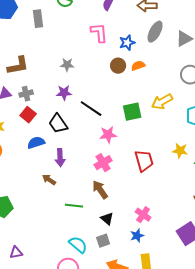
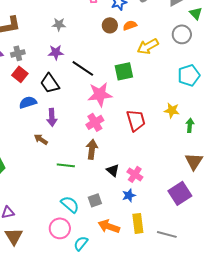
yellow arrow: (162, 102) -> (148, 46), moved
pink star: (108, 135) -> (100, 94), size x1.4
brown arrow: (100, 190) -> (92, 149), turned 42
black triangle: (107, 219) -> (113, 170), moved

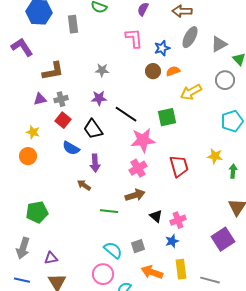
blue semicircle: (28, 102) -> (71, 148), turned -132
brown arrow: (92, 149) -> (135, 195), turned 66
pink cross: (135, 174) -> (178, 220), turned 35

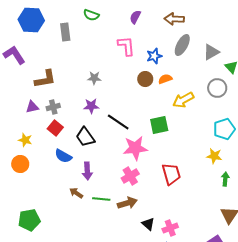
yellow star: (215, 156) -> (214, 156), moved
green line: (109, 211) -> (101, 199), moved

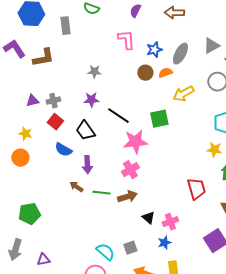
gray ellipse: (182, 45) -> (180, 54), moved
brown L-shape: (45, 79) -> (43, 58), moved
red trapezoid: (171, 174) -> (196, 189), moved

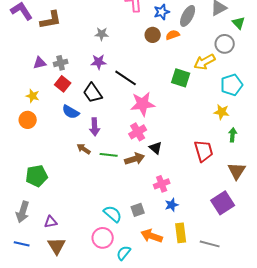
yellow arrow: (183, 94) -> (205, 62), moved
green square: (159, 119) -> (181, 78), moved, turned 30
black triangle: (148, 218) -> (156, 148), moved
pink cross: (170, 222) -> (162, 184), moved

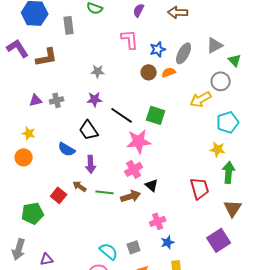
green square: (181, 78) -> (156, 115), moved
red square: (63, 84) -> (59, 195), moved
green arrow: (233, 135) -> (229, 172), size x1.5

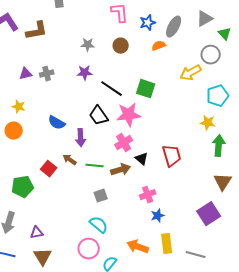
brown circle: (149, 72) -> (121, 46), moved
black trapezoid: (89, 130) -> (99, 116), moved
red trapezoid: (200, 188) -> (172, 156), moved
gray square: (134, 247) -> (101, 196), moved

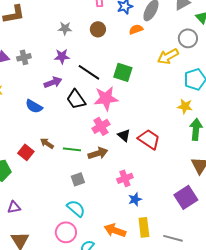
purple arrow: (81, 138) -> (53, 82), moved, turned -108
red trapezoid: (172, 156) -> (149, 139), turned -40
black triangle: (142, 159) -> (124, 135), moved
purple triangle: (37, 233) -> (14, 207), moved

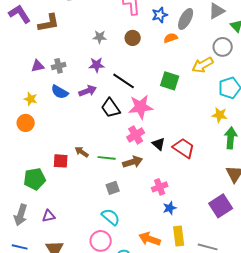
green square: (123, 72) -> (170, 81), moved
blue semicircle: (34, 106) -> (60, 92), moved
red square: (26, 152) -> (61, 161), turned -35

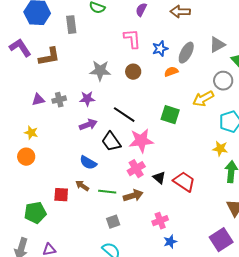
gray star: (100, 37) -> (100, 71), size x1.5
purple star: (97, 65) -> (87, 99), moved
blue semicircle: (60, 92) -> (88, 163), moved

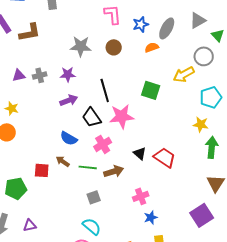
black line: (124, 115) -> (105, 90), turned 40
pink cross: (136, 169) -> (103, 144), moved

